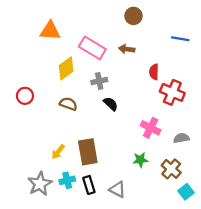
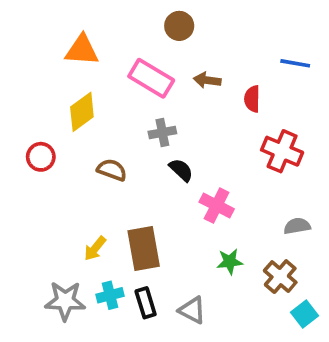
brown circle: (133, 16) -> (179, 26), moved
yellow diamond: (66, 68) -> (82, 112), moved
red semicircle: (154, 72) -> (252, 99), moved
pink cross: (151, 128) -> (217, 205), moved
gray star: (40, 184) -> (65, 301), turned 30

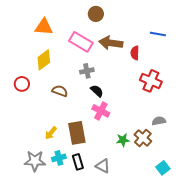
brown arrow: (207, 80) -> (111, 43), size x1.6
pink cross: (217, 205) -> (101, 111), moved
brown cross: (280, 277) -> (143, 138), moved

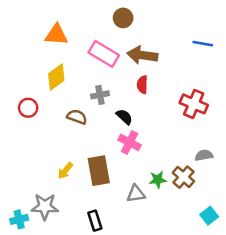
red semicircle: (135, 53) -> (142, 85), moved
gray cross: (87, 71) -> (100, 95), moved
cyan cross: (59, 158) -> (19, 219), moved
black rectangle: (78, 162) -> (95, 221), moved
gray triangle: (103, 166) -> (136, 194), moved, turned -35

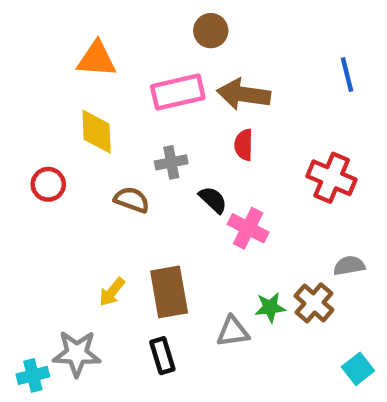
blue line: (203, 44) -> (347, 75), turned 66
pink rectangle: (104, 54) -> (178, 92), turned -44
yellow diamond: (56, 77) -> (97, 132), turned -56
pink cross: (130, 142) -> (248, 228), moved
black rectangle: (95, 221) -> (162, 356), moved

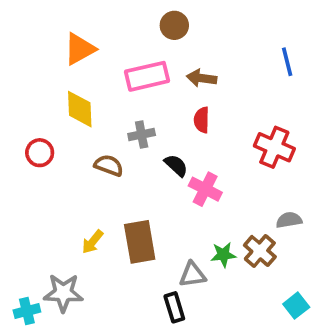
orange triangle: (97, 59) -> (80, 49), turned -33
brown arrow: (244, 94) -> (202, 78), size x0.7
black rectangle: (162, 356) -> (174, 307), moved

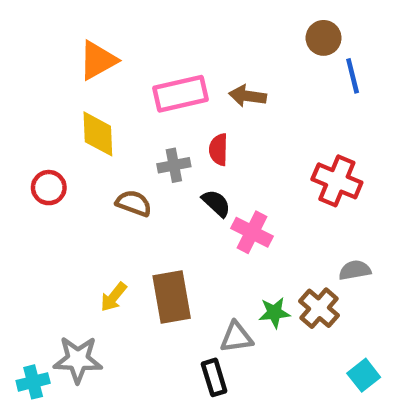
brown circle: (174, 25) -> (324, 38), moved
red semicircle: (202, 120) -> (219, 150), moved

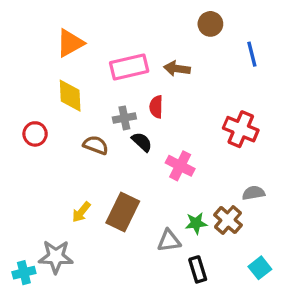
brown circle: (324, 38) -> (210, 24), moved
black semicircle: (216, 203) -> (142, 142), moved
brown rectangle: (172, 297) -> (123, 212), turned 36
black rectangle: (214, 377) -> (198, 269), moved

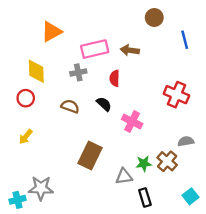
yellow diamond: (70, 96) -> (36, 71), moved
gray cross: (124, 118) -> (78, 72), moved
yellow arrow: (81, 212) -> (26, 137), moved

